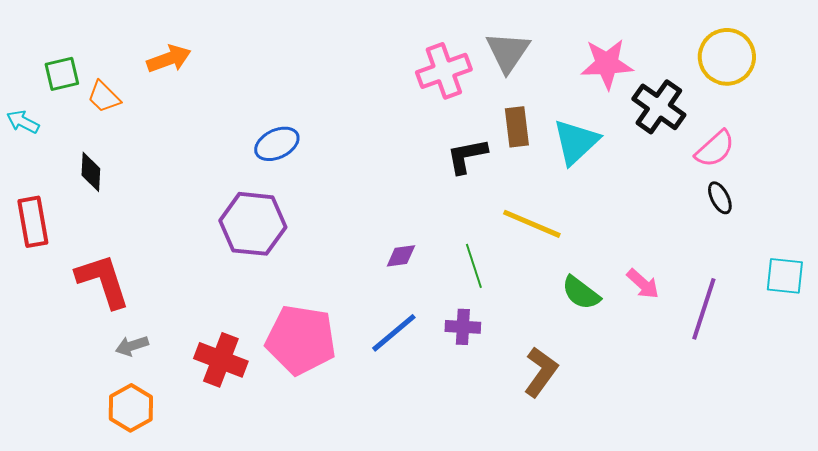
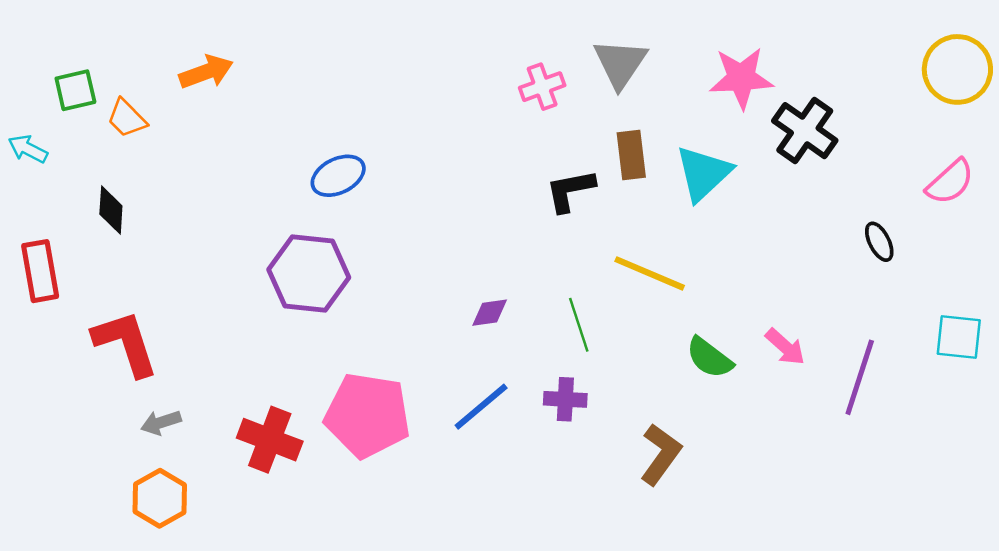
yellow circle: (727, 57) -> (957, 69), moved
pink cross: (444, 71) -> (542, 87), size x0.7
pink semicircle: (715, 149) -> (950, 182), moved

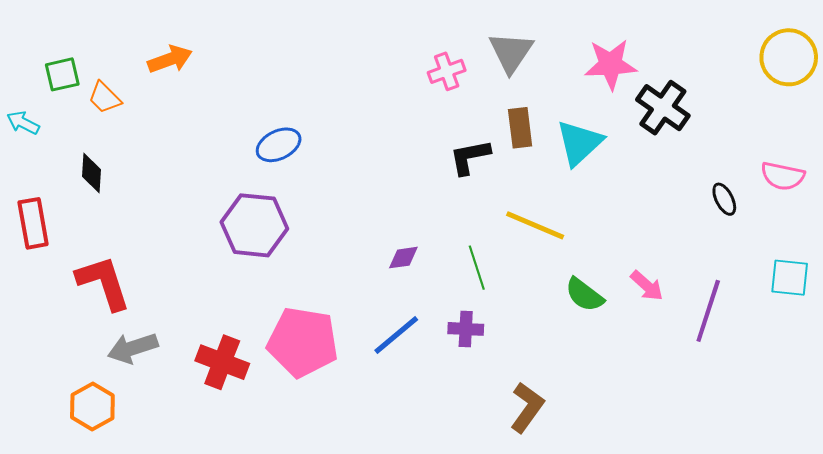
pink semicircle: (950, 182) -> (783, 176), moved, turned 54
gray arrow: (161, 423) -> (133, 348), size x1.5
brown L-shape: (661, 454) -> (527, 407), moved
orange hexagon: (160, 498) -> (92, 406), moved

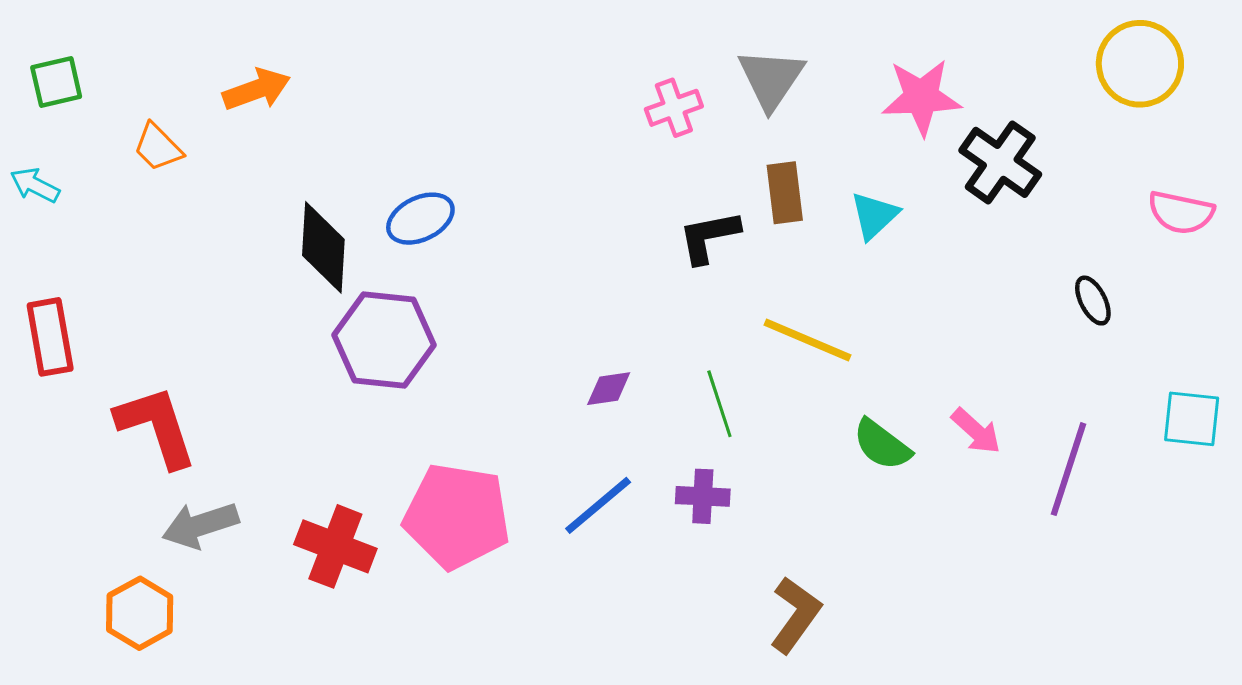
yellow circle: (789, 57) -> (1140, 64), moved
green square: (62, 74) -> (56, 82), moved
cyan triangle: (579, 143) -> (874, 216), size x0.7
black diamond: (91, 173) -> (323, 247), moved, size x1.5
pink semicircle: (783, 176) -> (1181, 212), moved

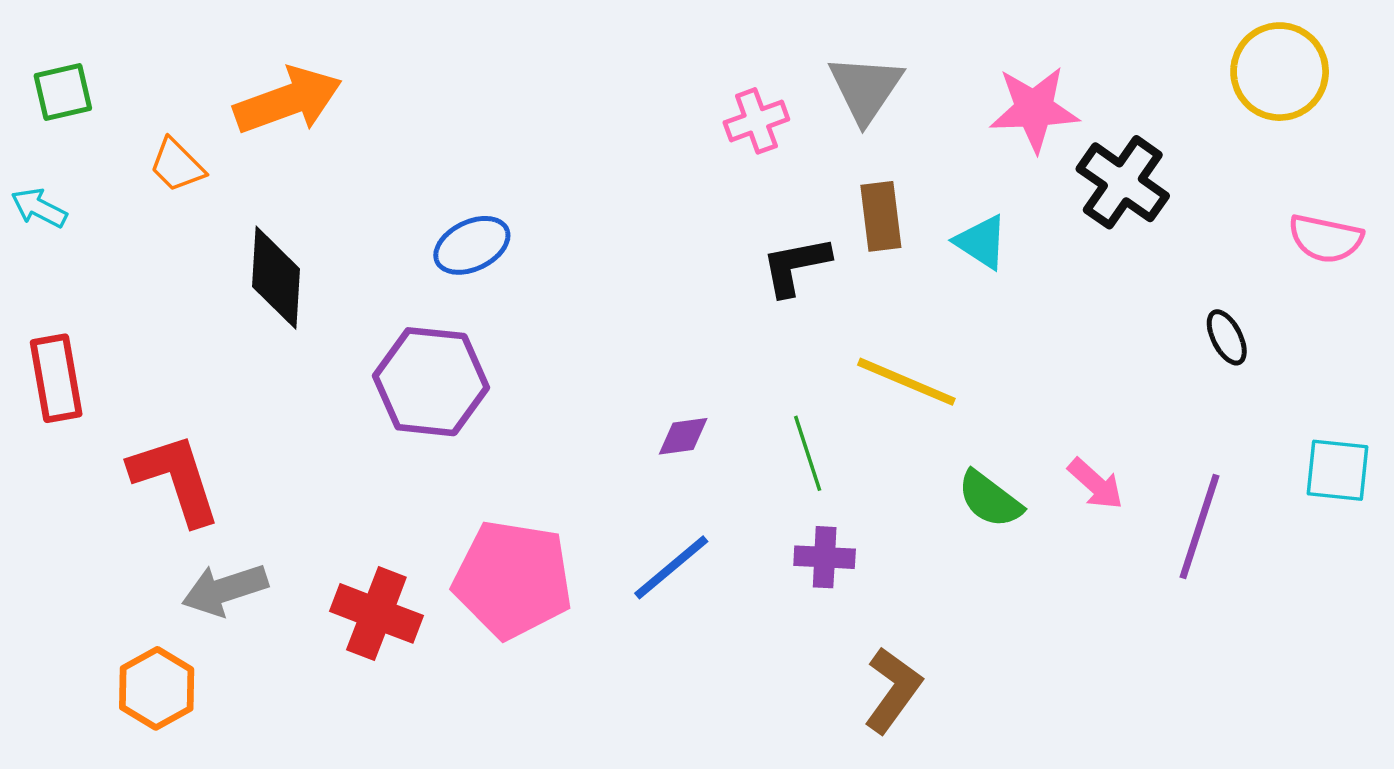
orange arrow: (257, 90) -> (288, 101), size x1.4
cyan triangle: (874, 216) -> (981, 242), turned -44
black diamond: (323, 247) -> (276, 278), moved
purple cross: (703, 496) -> (825, 557), moved

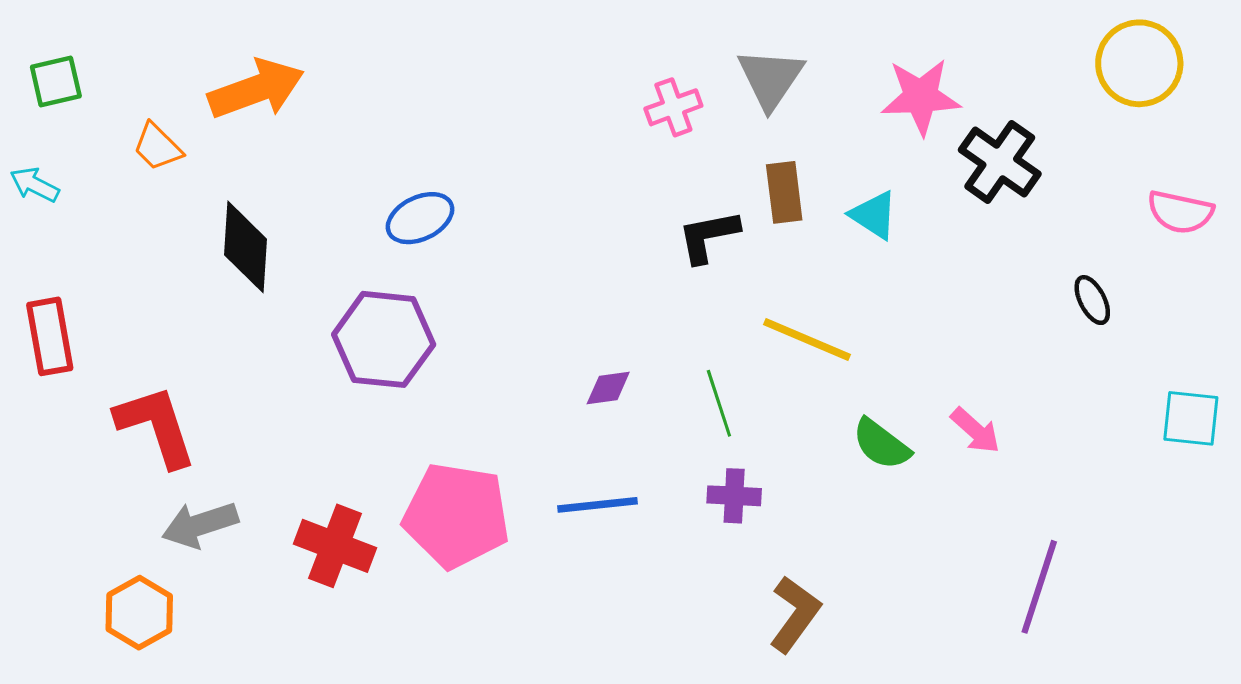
purple line: (1199, 527) -> (1039, 587), moved
blue line: (671, 567) -> (598, 505), turned 34

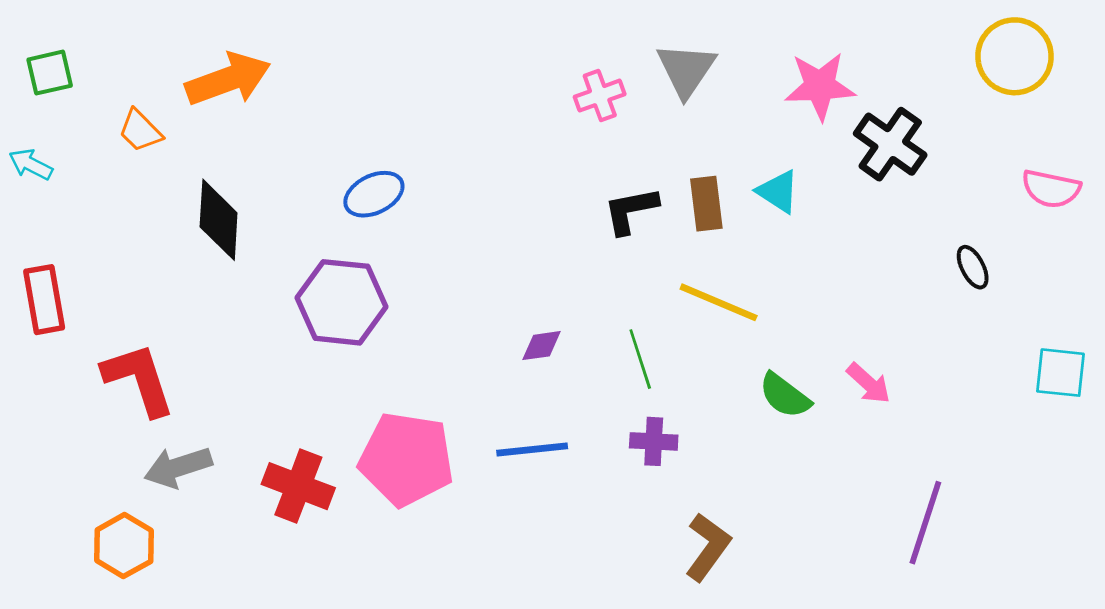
brown rectangle: (784, 192) -> (706, 204), moved

